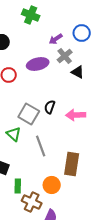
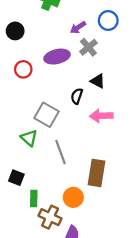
black triangle: (78, 72) -> (98, 81), moved
black semicircle: (50, 107) -> (77, 96), moved

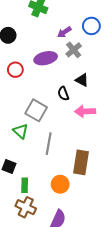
black semicircle: (77, 96) -> (63, 94), turned -40
gray line: (61, 152) -> (49, 144), turned 30
brown cross: (50, 217) -> (26, 207), moved

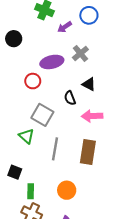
blue circle: (91, 26) -> (89, 15), moved
purple arrow: (64, 32) -> (65, 27), moved
red circle: (15, 70) -> (33, 81), moved
brown rectangle: (81, 162) -> (88, 152), moved

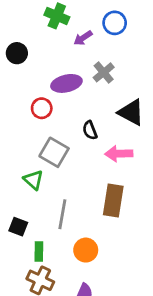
black triangle: (89, 84) -> (131, 112), moved, size x1.5
gray line: (55, 149) -> (62, 214), moved

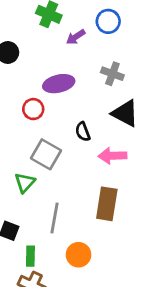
gray cross: (104, 72) -> (112, 74), moved, turned -30
green triangle: (33, 180) -> (25, 183), turned 30

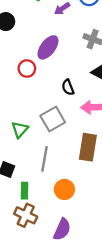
purple ellipse: (59, 84) -> (48, 47), turned -40
gray square: (46, 154) -> (53, 119), moved, turned 30

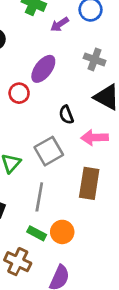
green rectangle: (25, 191) -> (37, 233), moved, turned -63

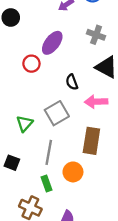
orange circle: (62, 232) -> (73, 172), moved
green rectangle: (37, 233) -> (46, 183), turned 42

